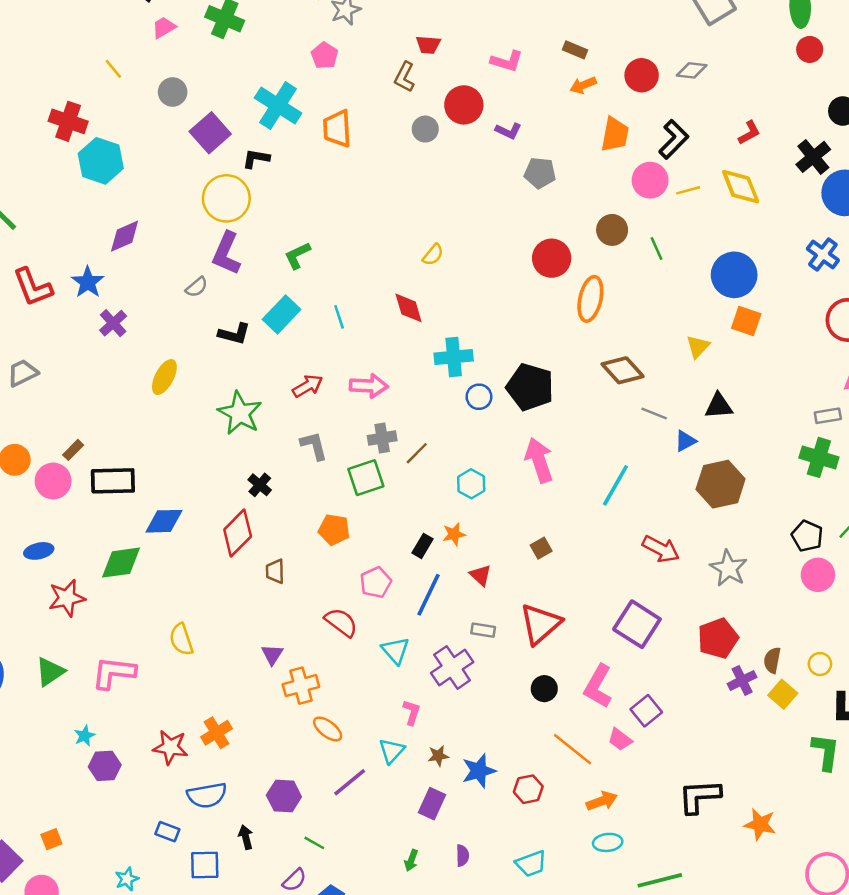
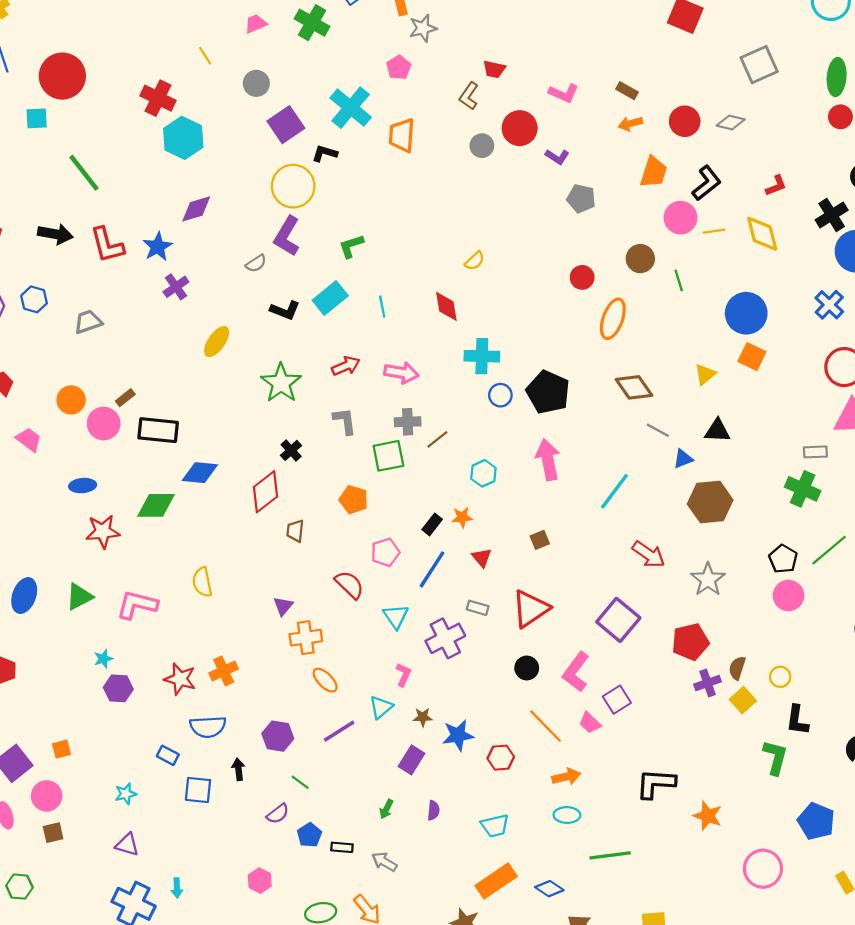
red circle: (552, 258) -> (582, 277), size x0.7

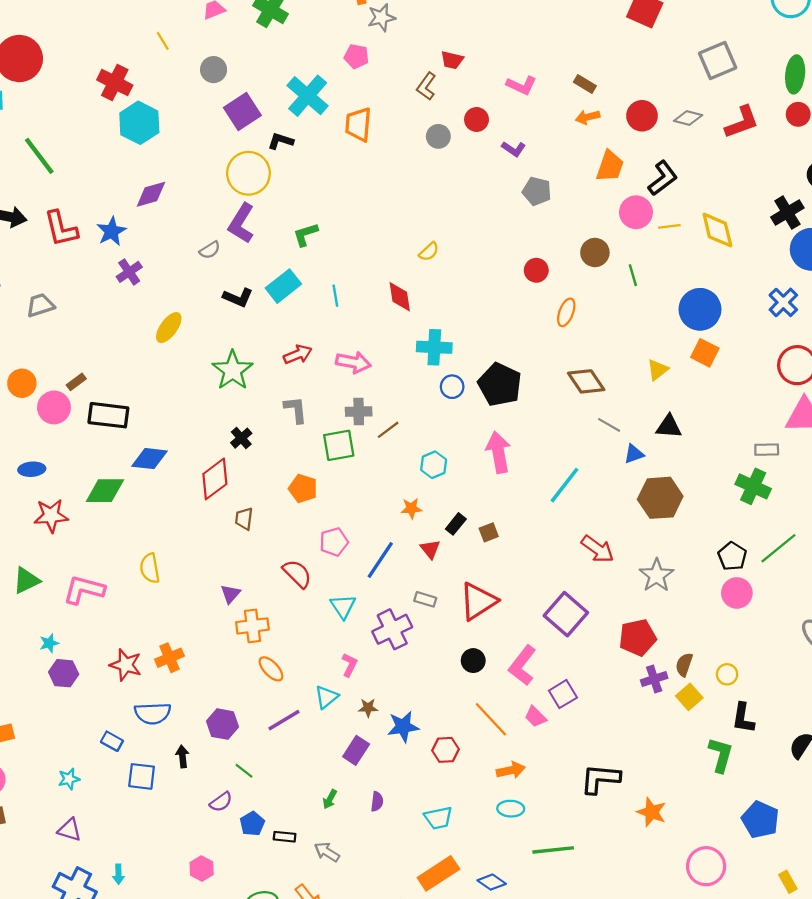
pink pentagon: (399, 67) -> (356, 56), turned -30
red circle: (520, 128) -> (477, 119), size x0.7
red L-shape: (776, 186) -> (742, 122), moved, size x1.6
orange ellipse: (613, 319) -> (566, 312), size x0.7
black rectangle: (432, 524) -> (456, 524), moved

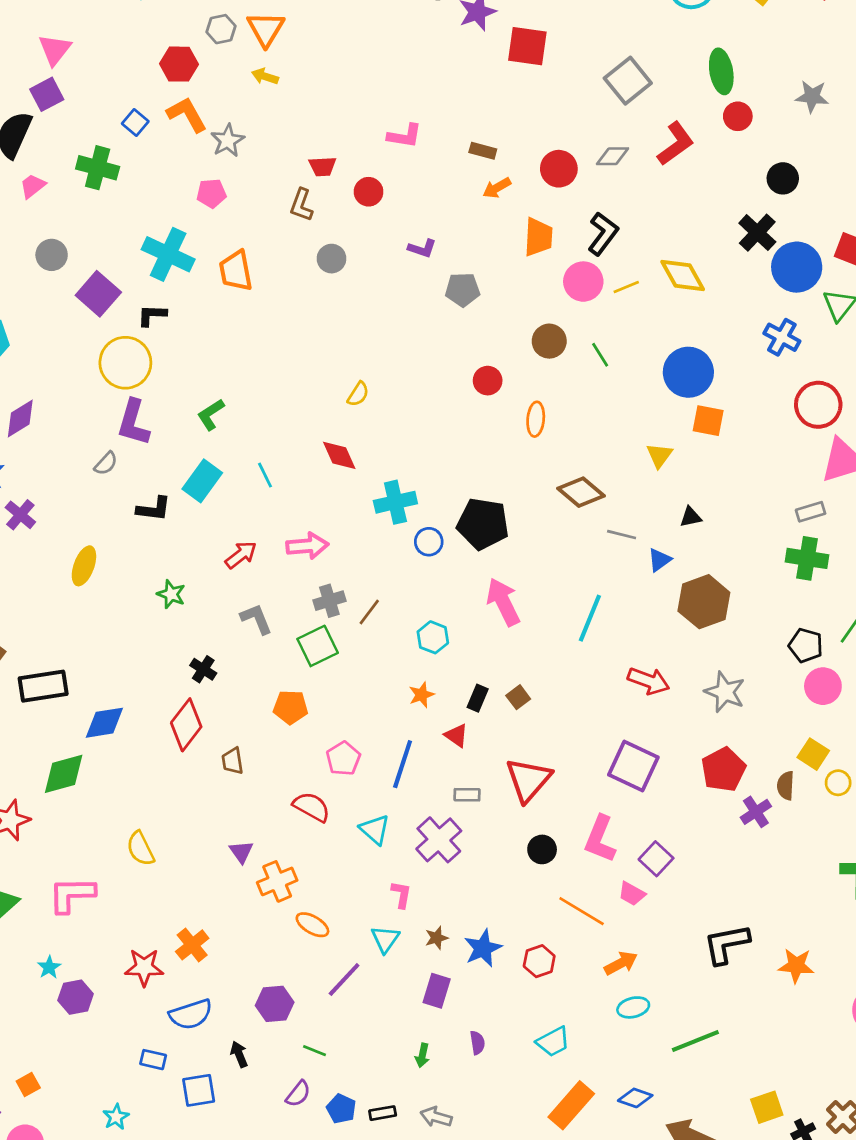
pink L-shape: (521, 85) -> (405, 136), moved
red circle: (477, 119) -> (369, 192), moved
green star: (233, 370) -> (171, 594), size x0.6
black triangle: (669, 426) -> (691, 517), size x0.7
yellow square: (689, 697) -> (813, 754), moved

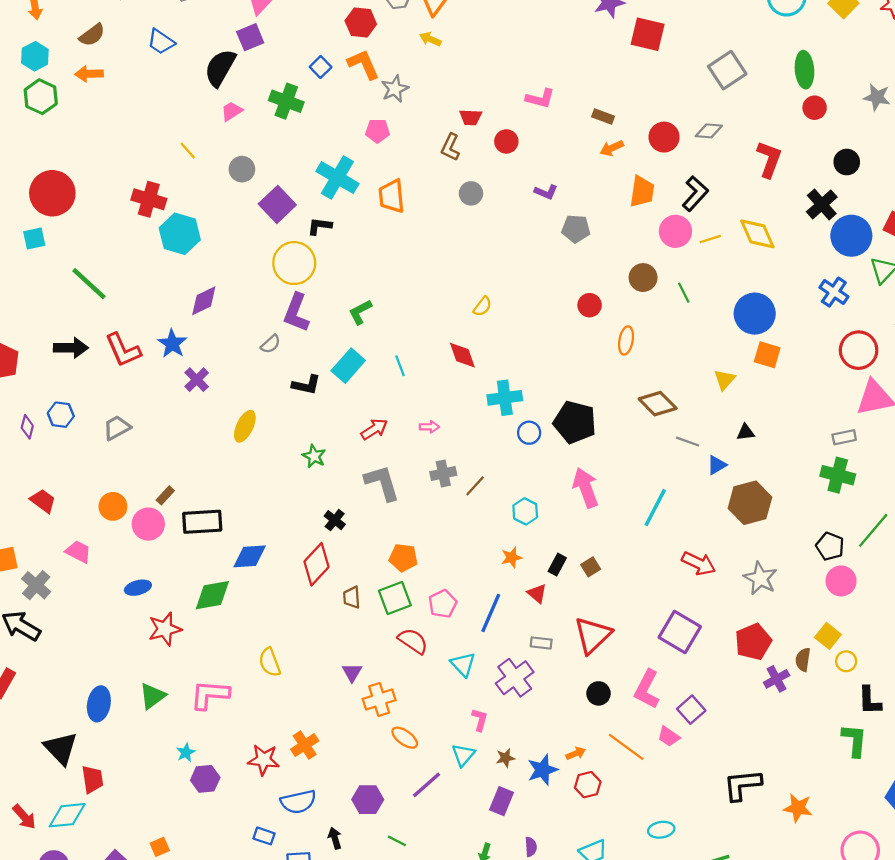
red L-shape: (676, 144) -> (769, 159), moved, turned -39
pink arrow: (307, 546) -> (429, 427), size x0.6
gray L-shape: (256, 619) -> (382, 483), size x1.4
green square: (318, 646) -> (395, 598), moved
orange arrow: (621, 963) -> (576, 753), moved, size x0.7

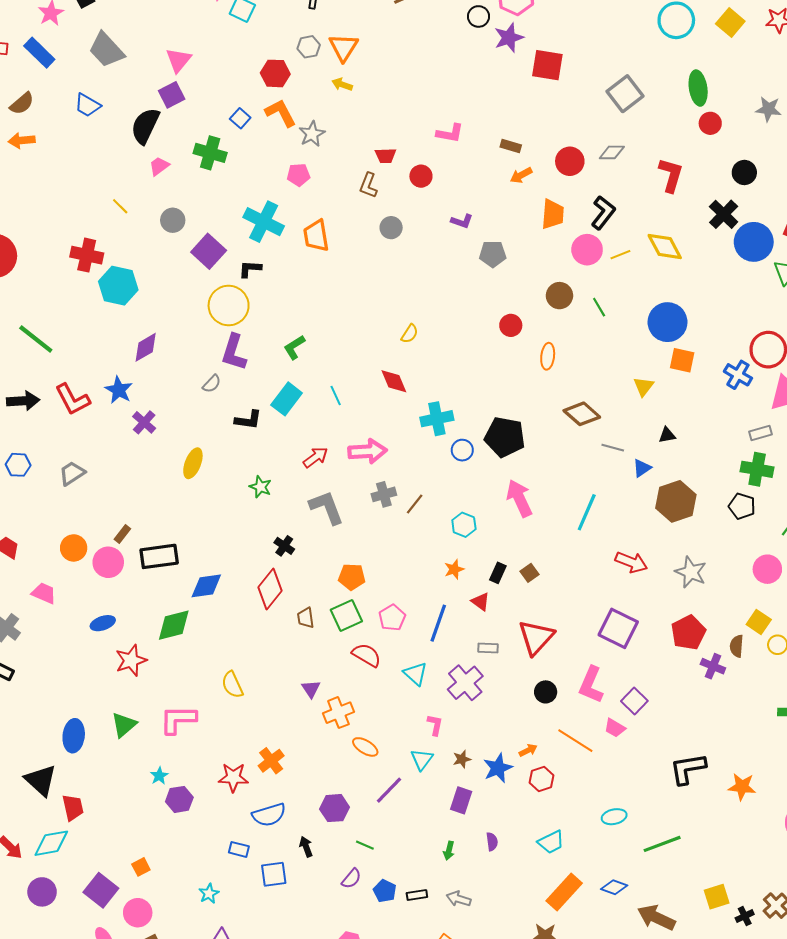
blue cross: (834, 292) -> (738, 375), moved
pink arrow: (429, 427) -> (367, 451), size x2.0
black pentagon: (830, 546) -> (742, 506), moved
purple cross: (777, 679) -> (713, 666), turned -35

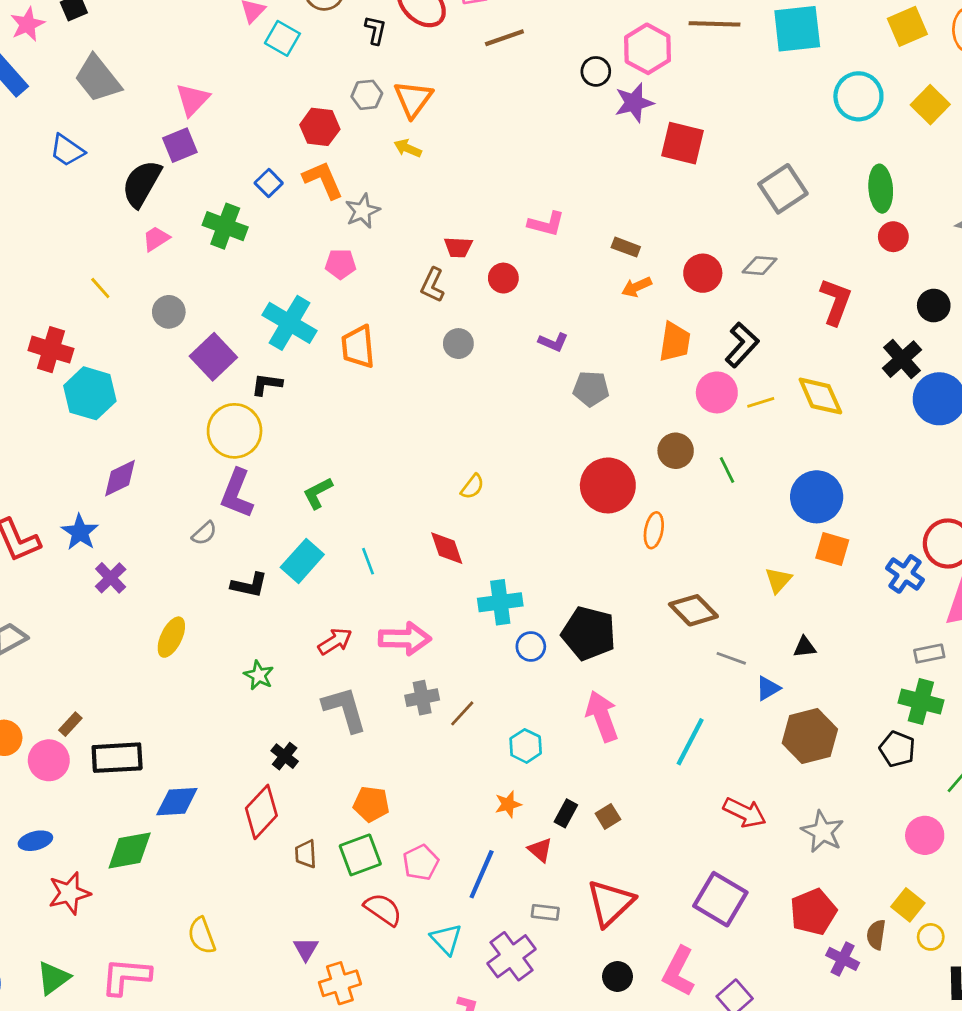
red circle: (511, 325) -> (608, 485), size x1.8

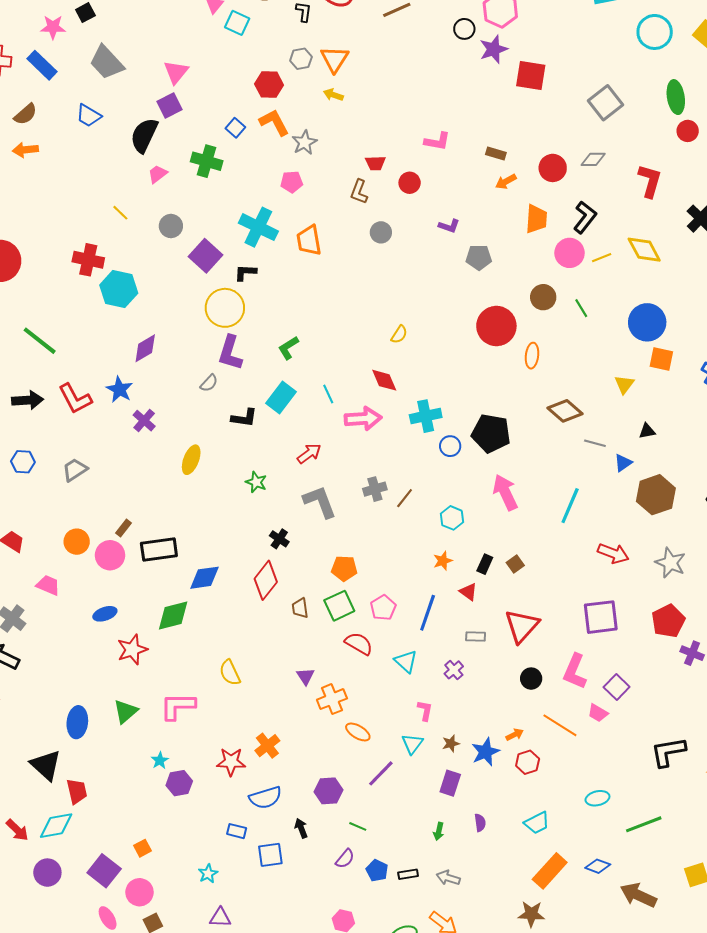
pink star: (27, 24) -> (53, 27), turned 30
pink arrow: (405, 639) -> (363, 419), moved
purple square: (720, 899) -> (601, 617), turned -33
purple cross: (512, 956) -> (454, 670), size x0.6

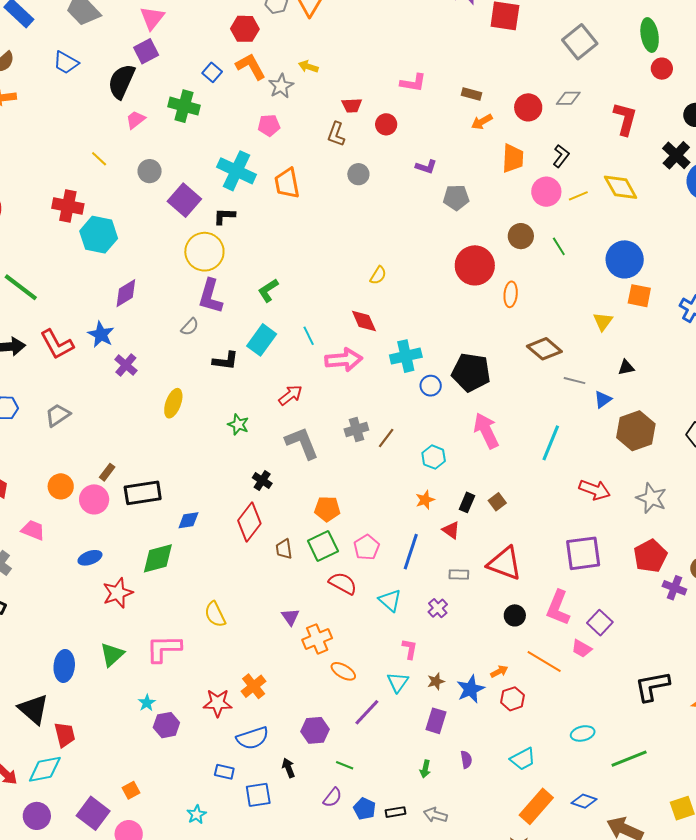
yellow arrow: (333, 95) -> (308, 67), moved
black L-shape: (585, 217) -> (561, 156), size x0.7
blue diamond: (204, 578) -> (188, 520), size x0.7
red triangle: (522, 626) -> (505, 563), turned -51

